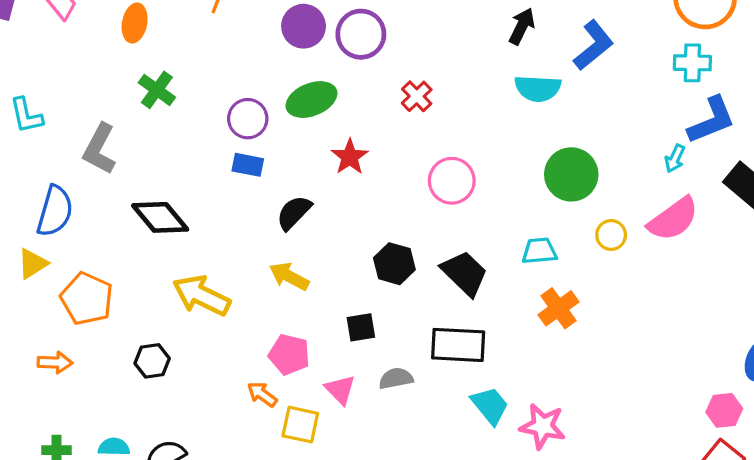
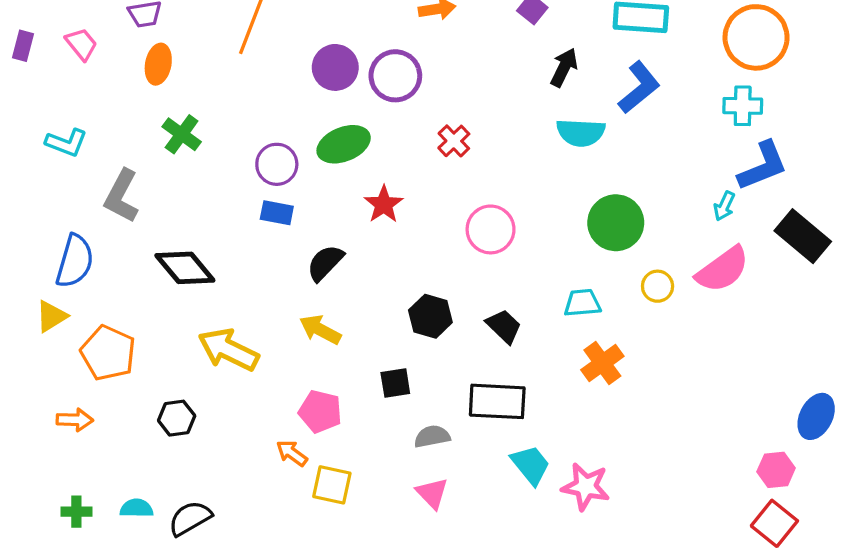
cyan L-shape: (26, 115) -> (66, 143), moved, turned -57
black trapezoid: (464, 273) -> (504, 326), size x0.7
pink triangle: (340, 390) -> (432, 493), moved

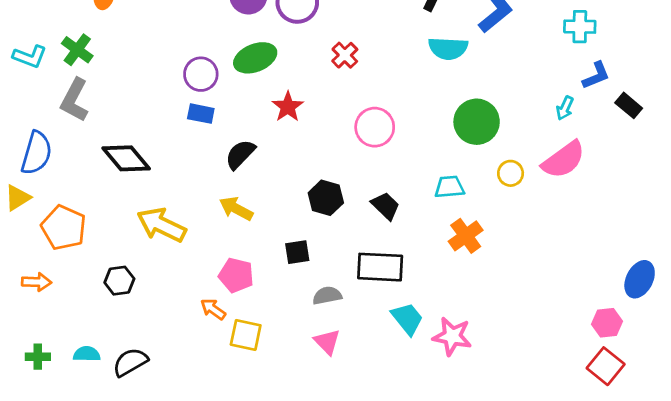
green cross: (182, 134) -> (77, 50), moved
blue L-shape: (763, 166) -> (596, 76), size x0.7
black rectangle: (803, 236) -> (629, 105), moved, size x0.6

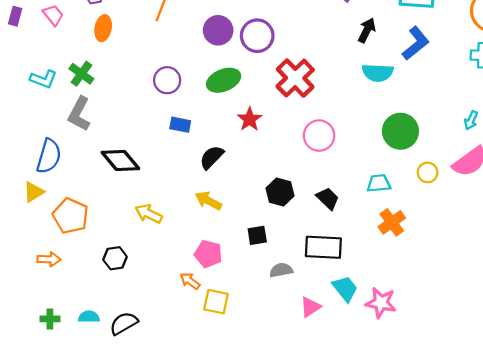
red cross: (345, 55) -> (295, 78), size x1.8
purple circle: (201, 74) -> (167, 80), moved
yellow arrow: (161, 225) -> (149, 214), size x0.7
pink triangle: (327, 342) -> (310, 307), moved, turned 40

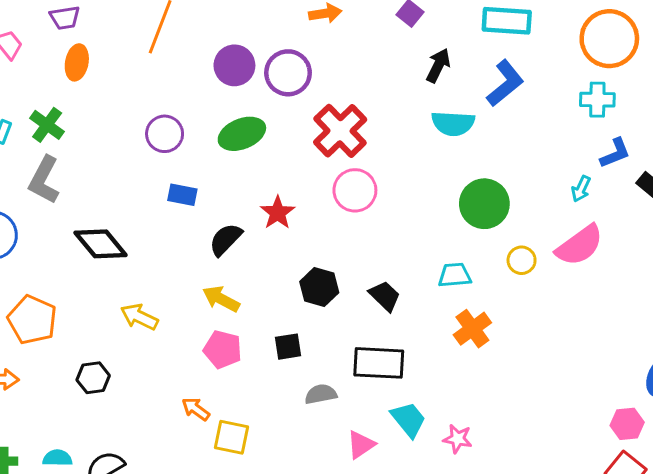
red star: (250, 119) -> (278, 213), moved
pink circle: (319, 136) -> (355, 190), moved
pink pentagon: (208, 254) -> (223, 349), moved
pink star: (381, 303) -> (458, 439), size x0.7

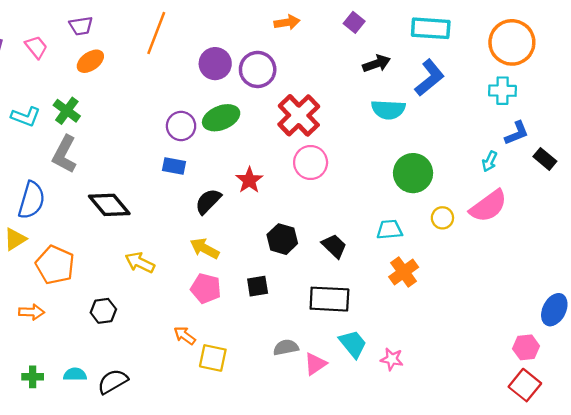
orange ellipse: (77, 62) -> (90, 61), turned 44
black arrow: (438, 65) -> (377, 64), turned 44
purple circle: (165, 134) -> (181, 126), moved
gray semicircle: (321, 394) -> (286, 347), moved

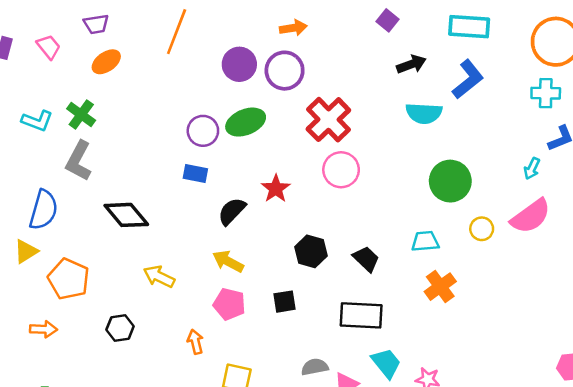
orange arrow: (287, 22) -> (293, 28), moved
orange arrow: (185, 336) -> (195, 342), moved, turned 40

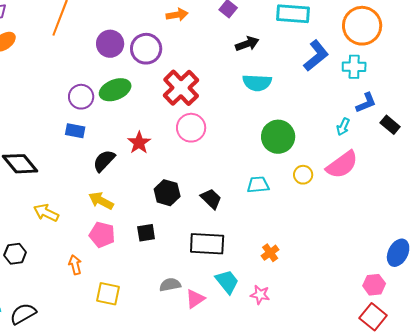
orange arrow: (293, 28) -> (177, 15), moved
blue L-shape: (468, 79) -> (316, 56), moved
orange cross: (440, 287) -> (270, 253), moved, size x0.7

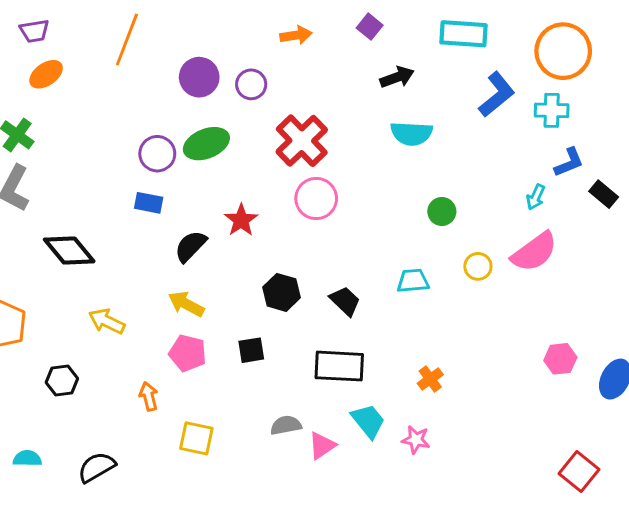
purple circle: (146, 49) -> (251, 84), size x0.7
green circle: (278, 137) -> (442, 211), size x0.6
pink hexagon: (374, 285) -> (560, 359), moved
black semicircle: (23, 314) -> (97, 467), moved

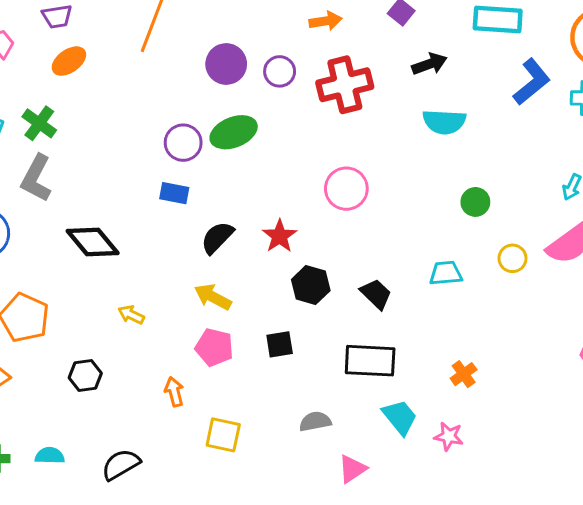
red cross: (302, 141) -> (345, 85), moved, turned 30
red star: (241, 220) -> (280, 236), moved
yellow arrow: (107, 321) -> (131, 315), size x0.7
pink triangle: (322, 445) -> (352, 469), moved

